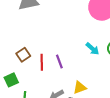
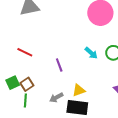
brown square: (23, 55) -> (27, 84), moved
red line: (42, 62) -> (25, 52), moved, turned -63

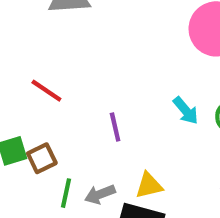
green line: (25, 100) -> (66, 193), moved

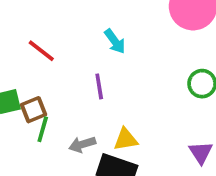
cyan arrow: (186, 111) -> (115, 41), moved
green line: (66, 193) -> (43, 129), moved

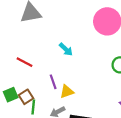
purple line: (99, 86) -> (53, 82), moved
yellow triangle: (126, 139) -> (67, 92), moved

